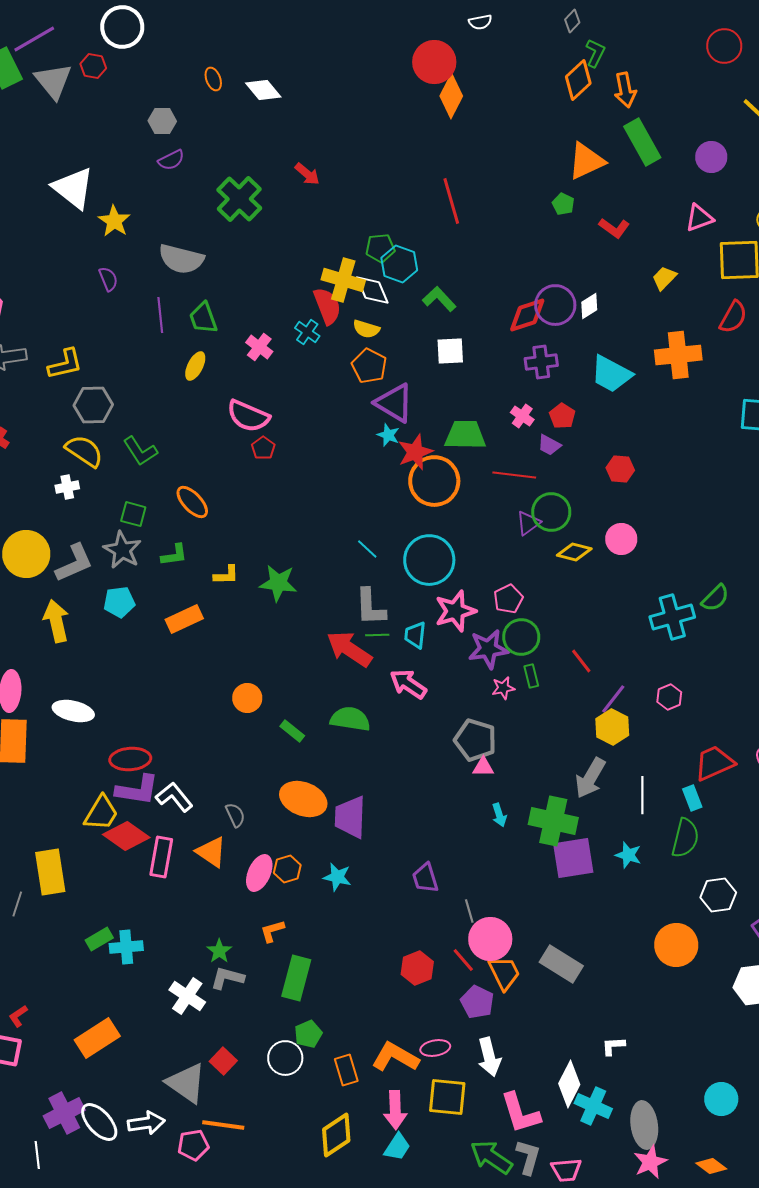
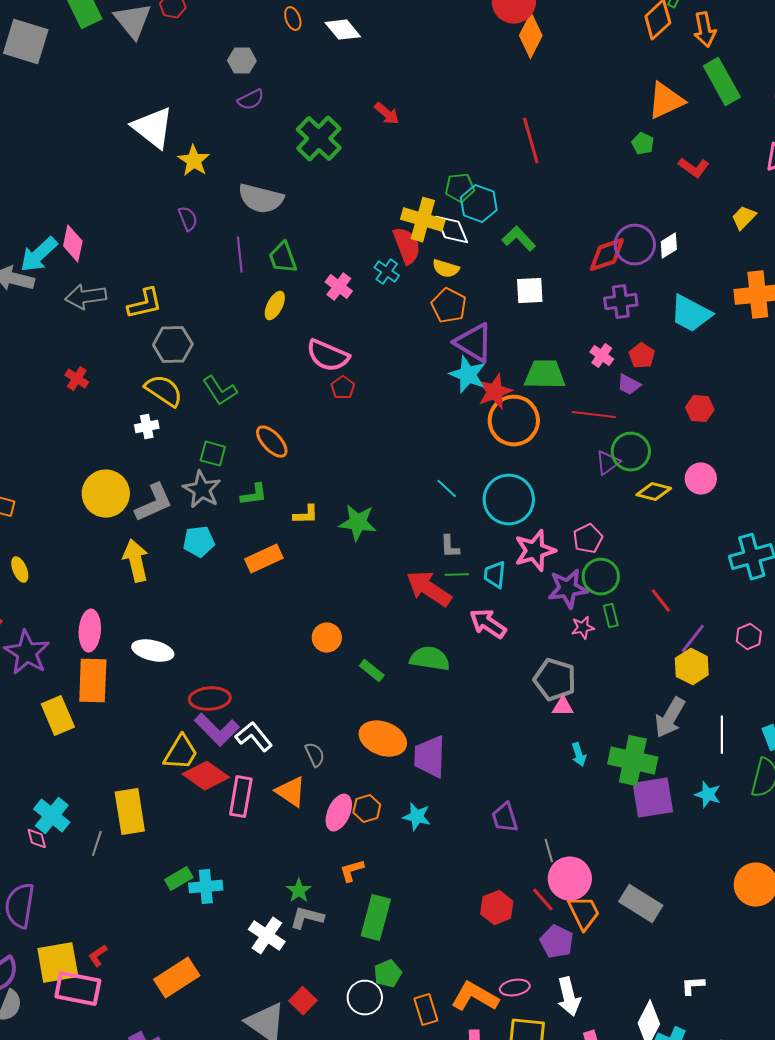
cyan star: (388, 435) -> (468, 375), size x1.6
gray L-shape: (370, 607) -> (450, 547), size x0.6
purple L-shape: (137, 790) -> (217, 730), turned 36

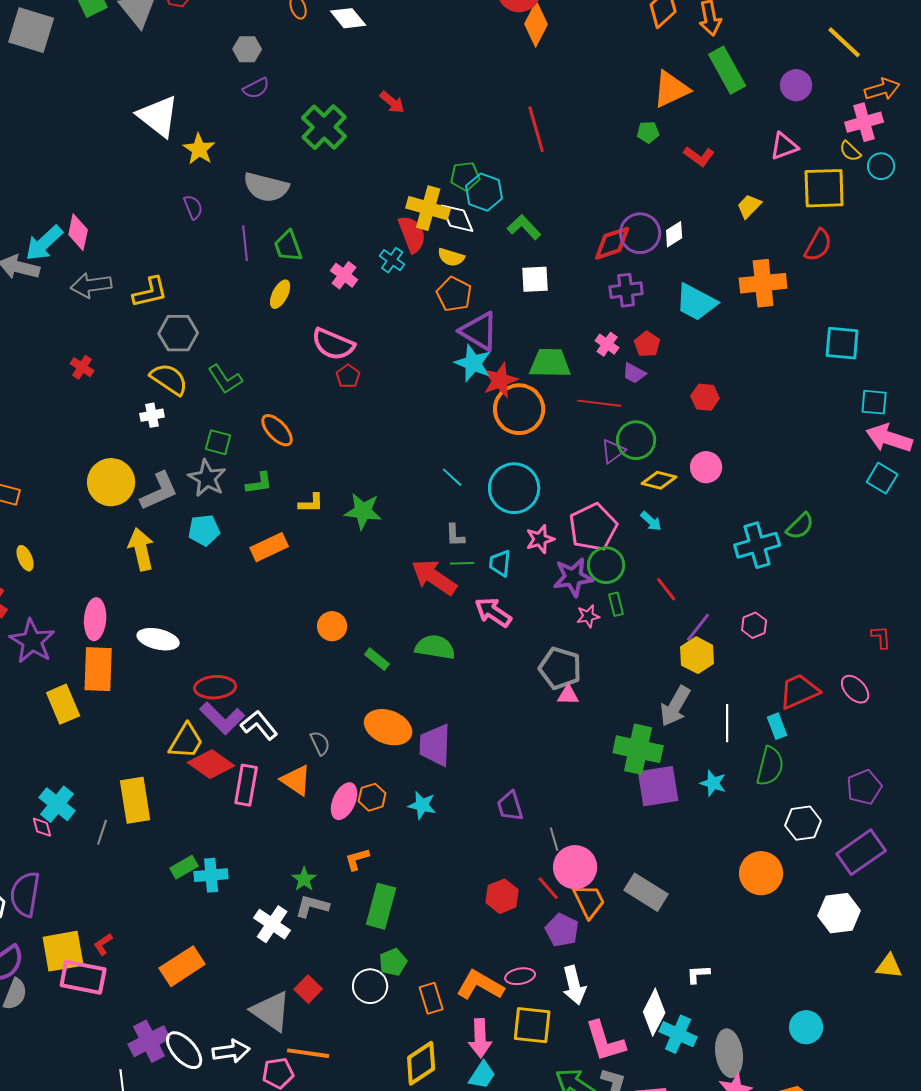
green pentagon: (643, 144) -> (648, 132), turned -30
pink pentagon: (588, 539) -> (593, 527), size x1.6
pink star: (535, 551) -> (540, 539), size x0.7
cyan arrow: (579, 755) -> (651, 521), moved, turned -30

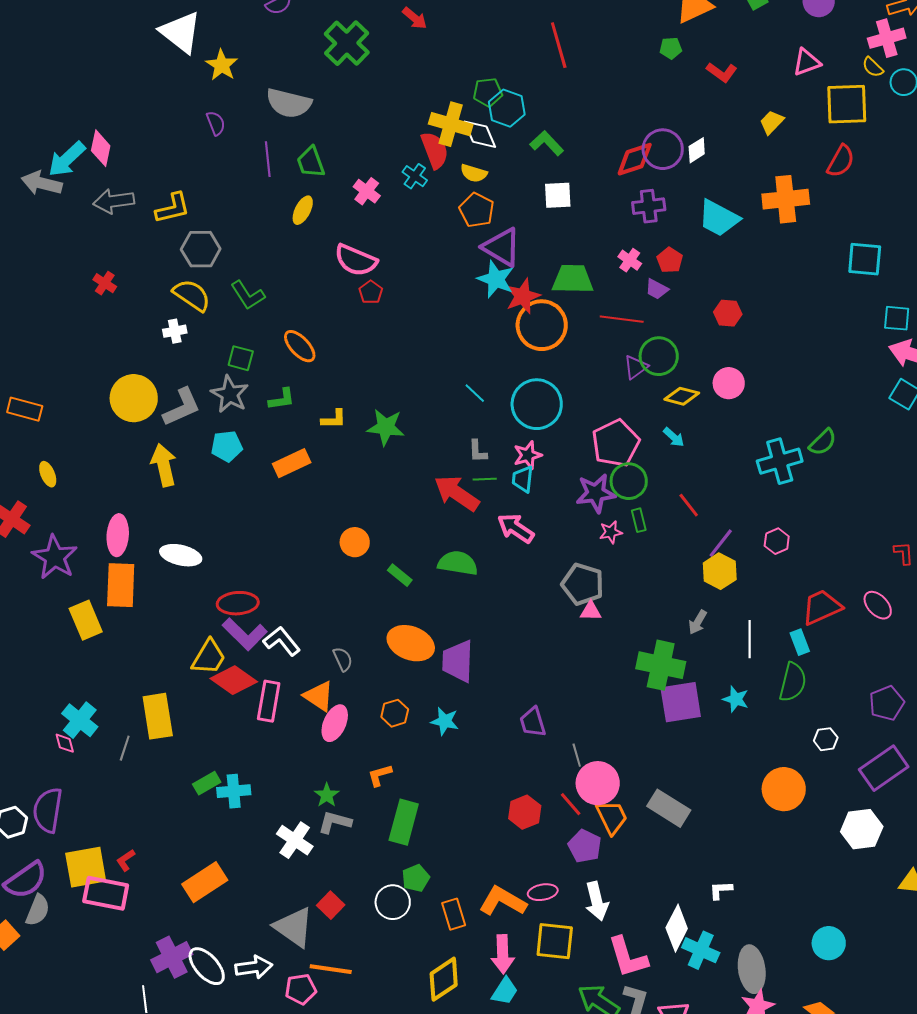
pink star: (540, 539) -> (528, 455), moved
gray arrow: (675, 706) -> (698, 622), size x0.6
pink ellipse: (344, 801) -> (335, 723), moved
white hexagon: (803, 823) -> (826, 739), size x0.7

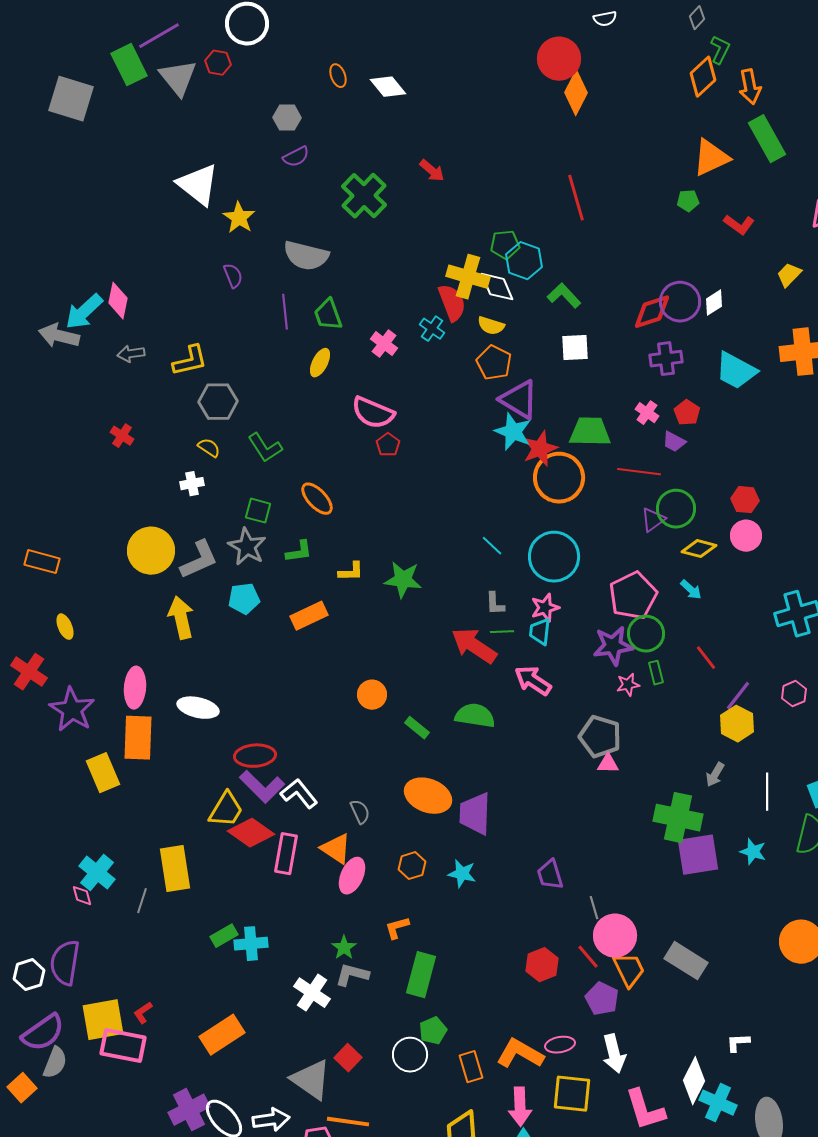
gray arrow: (114, 201) -> (131, 354), size x0.7
yellow semicircle: (192, 295) -> (209, 448), size x0.6
red hexagon: (728, 313) -> (745, 500), moved

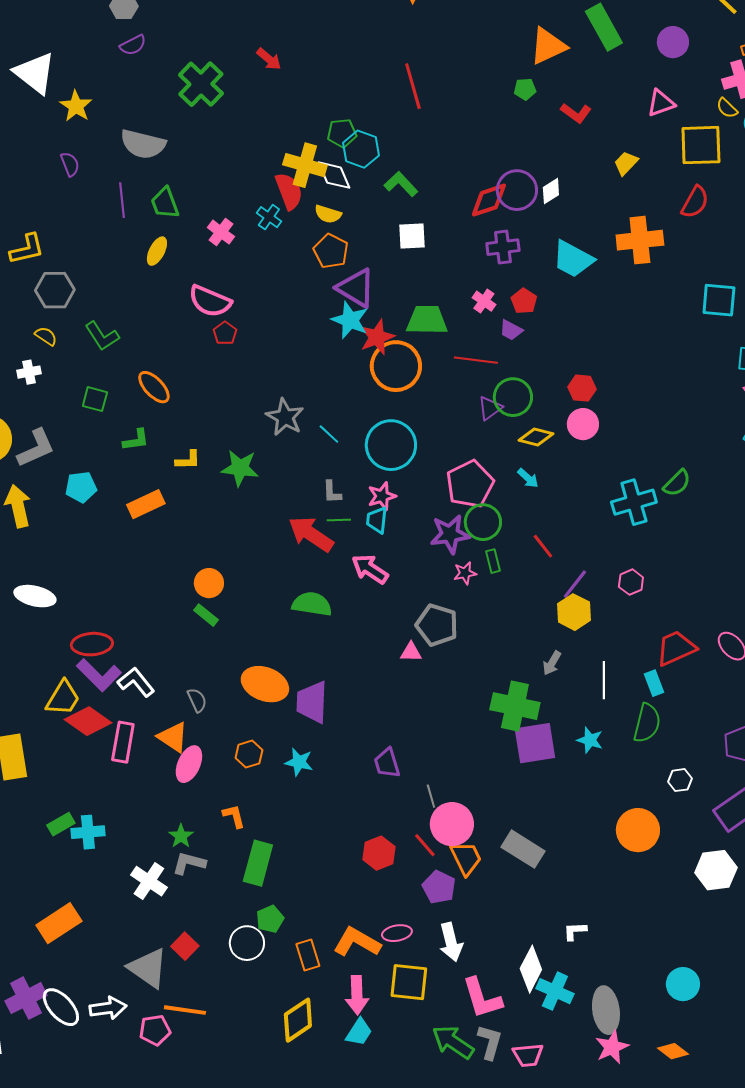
gray star: (247, 547) -> (285, 417), moved
green rectangle: (417, 728) -> (206, 615), moved
pink triangle: (608, 764) -> (411, 652), moved
orange L-shape: (397, 928) -> (234, 816), turned 92

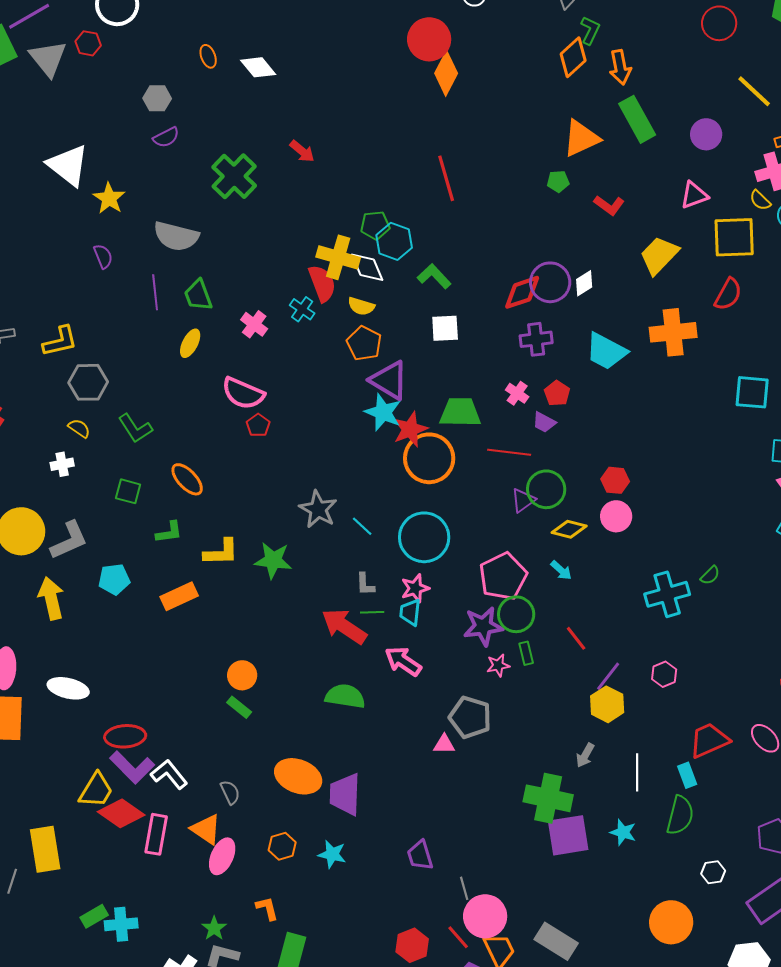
yellow trapezoid: (626, 163) -> (659, 255), size x1.6
yellow L-shape: (188, 460) -> (221, 552), size x1.4
green semicircle: (677, 483) -> (710, 575), size x0.7

